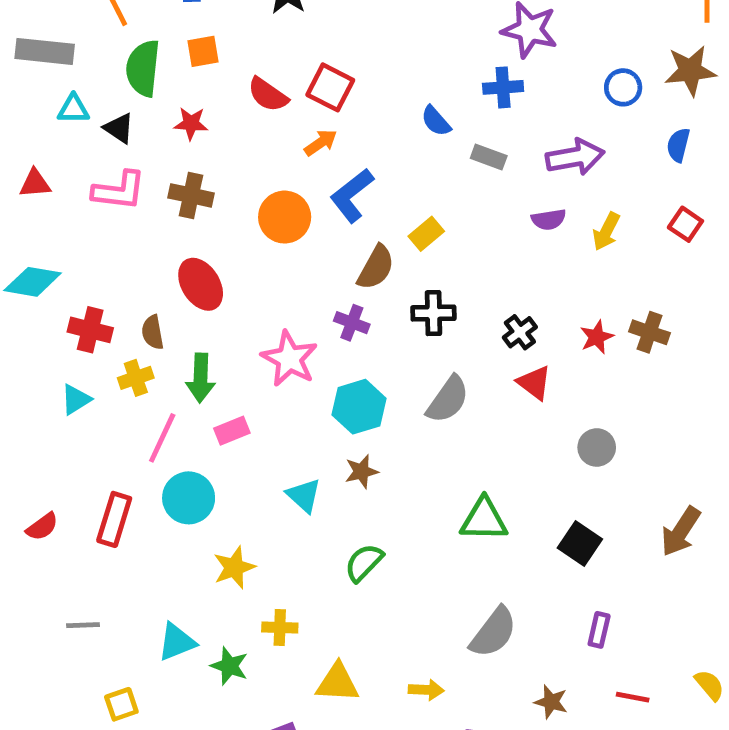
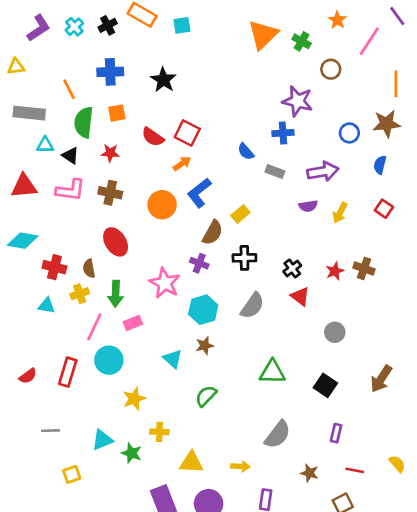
red triangle: (35, 183) -> (24, 186), size x1.5
cyan triangle: (76, 399) -> (46, 306), turned 42

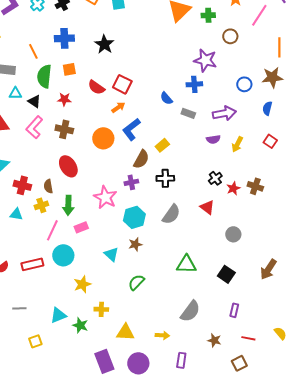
green cross: (302, 41) -> (208, 15), turned -32
pink L-shape: (70, 190) -> (34, 127), turned 125
purple cross: (199, 263) -> (131, 182), turned -32
black cross: (292, 268) -> (215, 178), moved
red rectangle: (68, 372) -> (32, 264), turned 60

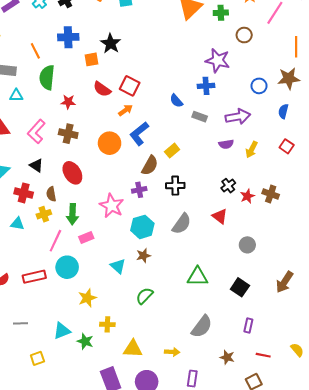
orange square: (69, 69) -> (91, 59), moved
black triangle: (34, 101) -> (36, 165), moved

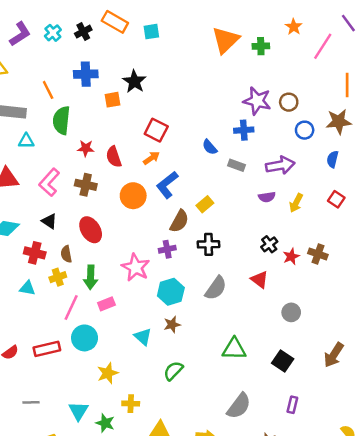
brown circle: (244, 35) -> (289, 102), moved
red semicircle: (102, 89) -> (114, 157), moved, turned 36
cyan triangle: (62, 331) -> (78, 411), turned -36

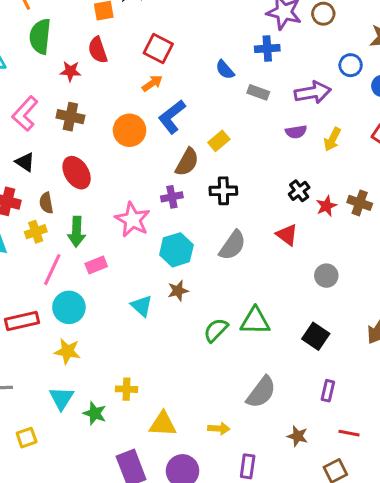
blue circle: (305, 130) -> (351, 65), moved
red semicircle: (114, 157) -> (98, 50), moved
green semicircle: (173, 371) -> (216, 330), moved
yellow star: (108, 373) -> (67, 351), moved, turned 30

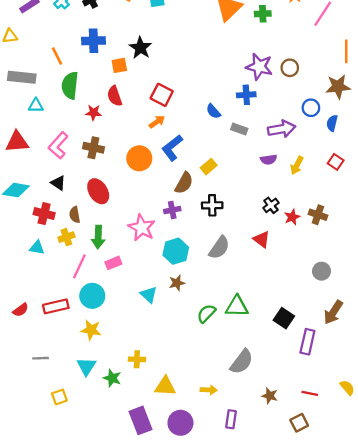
gray circle: (326, 276) -> (322, 271), moved
purple rectangle: (328, 391) -> (307, 342), moved, size x1.5

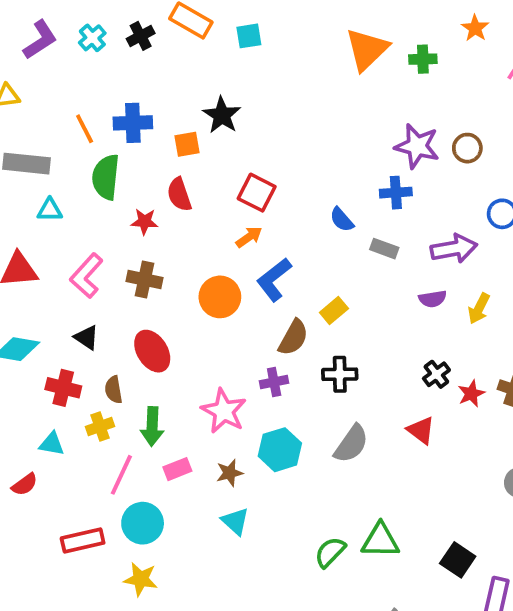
blue cross: (93, 41) -> (133, 123), moved
brown star: (177, 283) -> (230, 473), moved
red semicircle: (21, 310) -> (25, 484), moved

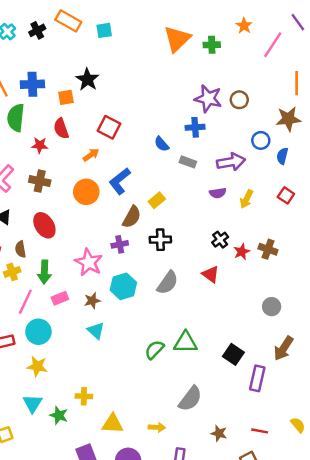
orange arrow: (249, 237) -> (91, 155), moved

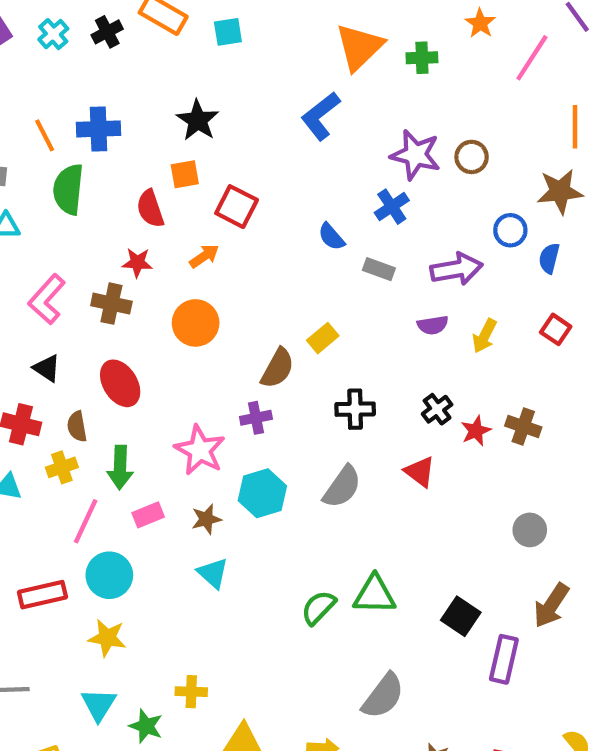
orange square: (66, 97) -> (185, 174), moved
blue cross: (195, 127) -> (392, 207), turned -30
red star: (40, 145) -> (137, 263), moved
blue L-shape: (120, 181) -> (321, 116), moved
black cross: (160, 240) -> (355, 409), moved

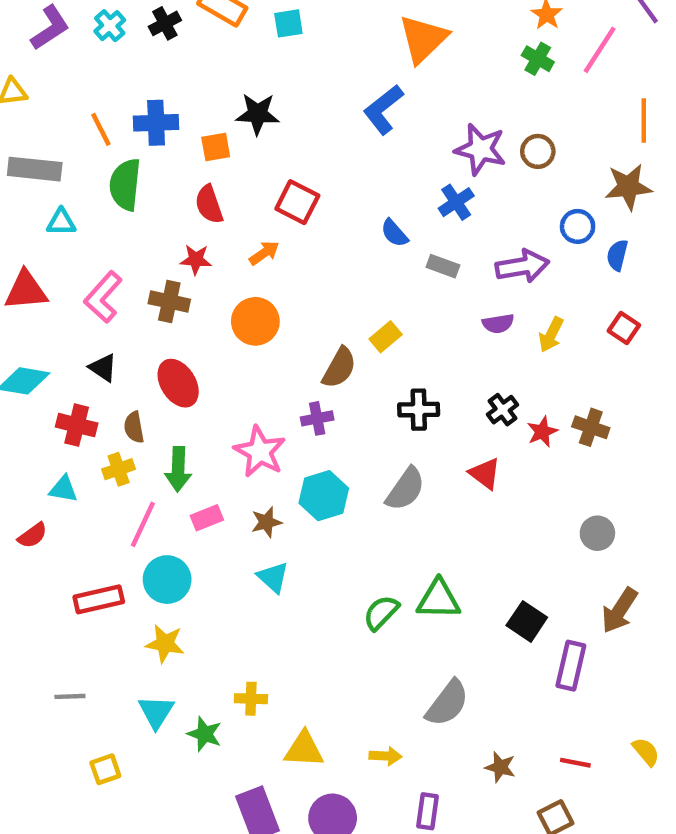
green cross: (422, 58) -> (538, 59), moved, turned 32
black star: (198, 120) -> (258, 114), turned -30
orange square: (185, 174) -> (216, 147), moved

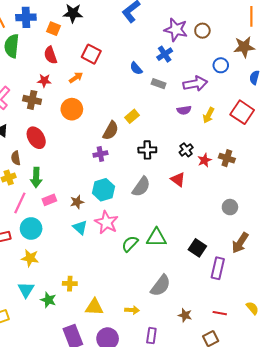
orange square: (216, 147) -> (53, 29), turned 32
blue semicircle: (617, 255) -> (254, 78), moved
red square: (624, 328) -> (242, 112), size x1.6
pink star: (260, 452) -> (107, 222), moved

